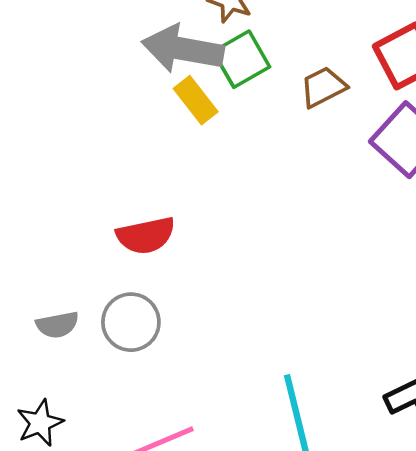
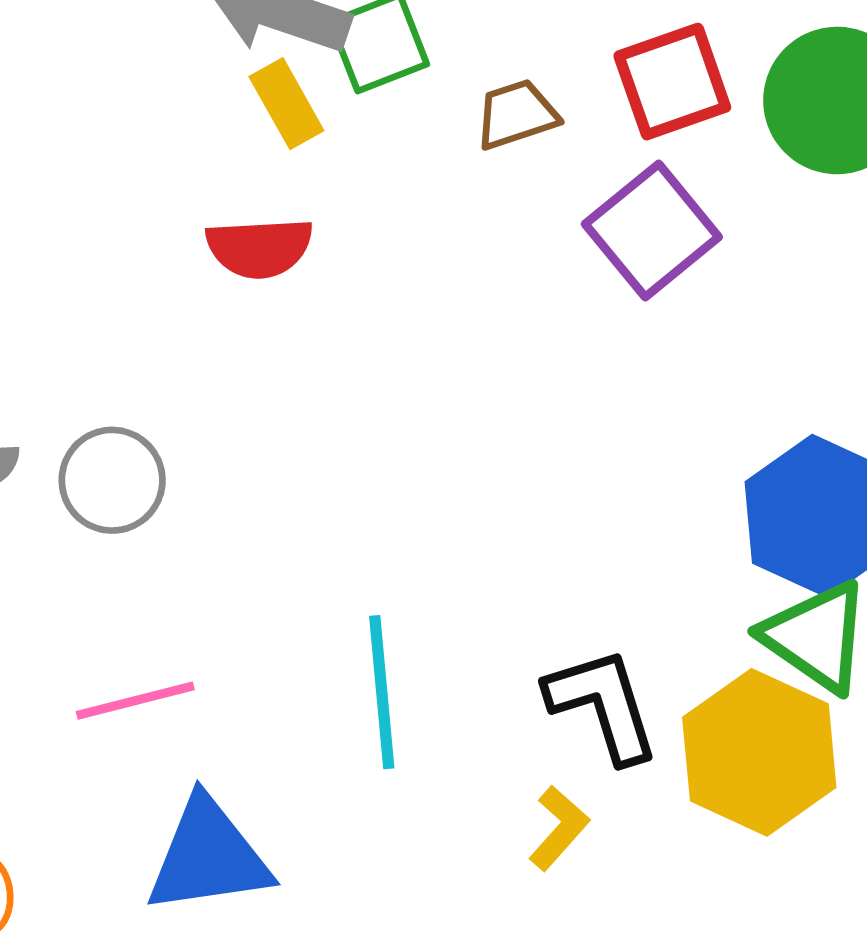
red semicircle: (146, 235) -> (260, 248), moved

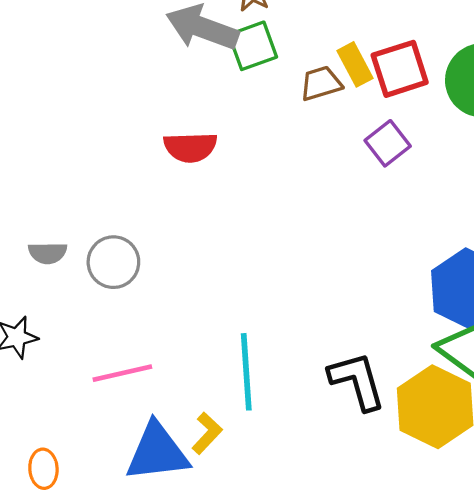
yellow rectangle: (286, 104) -> (355, 64), moved
purple square: (652, 230) -> (388, 143), size x0.7
yellow L-shape: (559, 828) -> (207, 433), moved

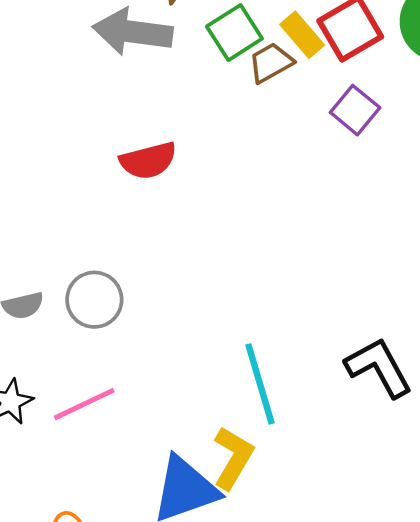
green square: (253, 46) -> (234, 33), moved
pink line: (122, 373) -> (84, 404), moved
yellow L-shape: (207, 433) -> (233, 458), size x1.4

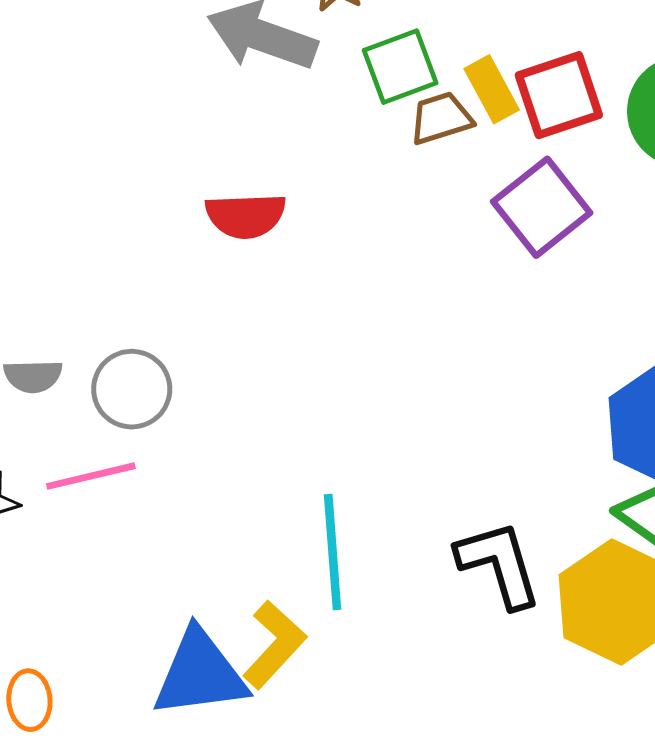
purple square: (355, 110) -> (542, 207), size x1.4
pink line: (84, 404) -> (91, 476), moved

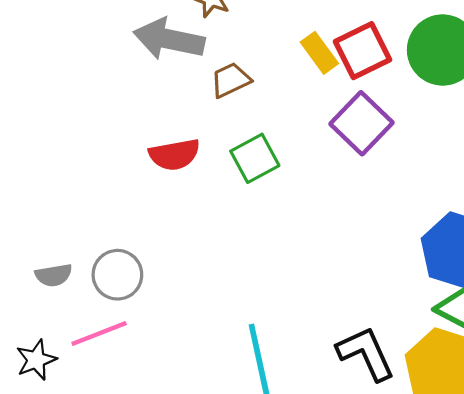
green square: (400, 67) -> (255, 158), moved
brown trapezoid: (441, 118) -> (231, 80), moved

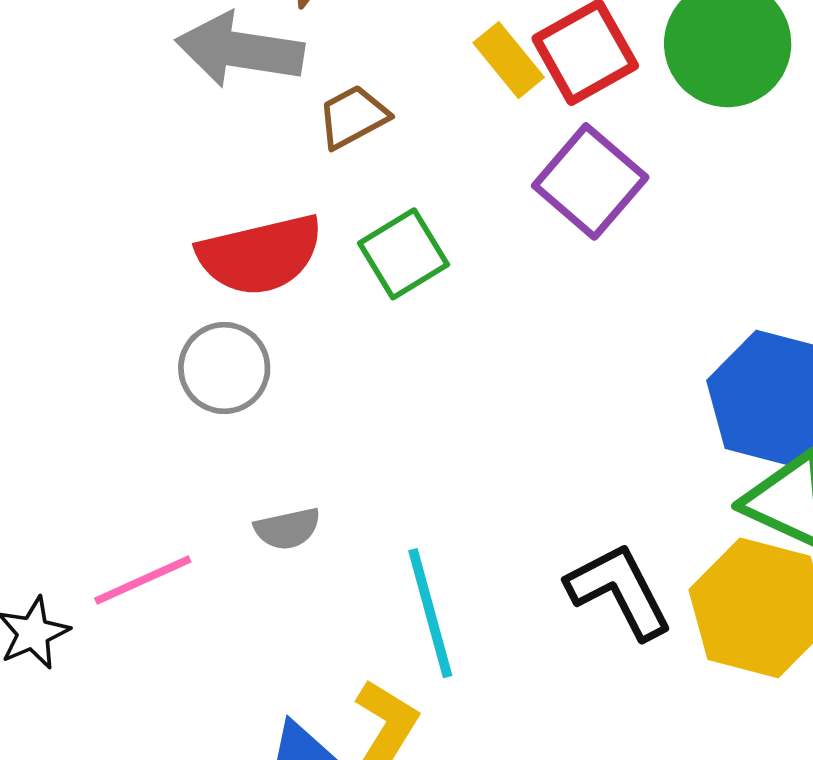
red semicircle: (174, 155) -> (260, 255), size x1.4
gray semicircle: (54, 275) -> (287, 529), moved
gray circle: (117, 275) -> (224, 368), moved

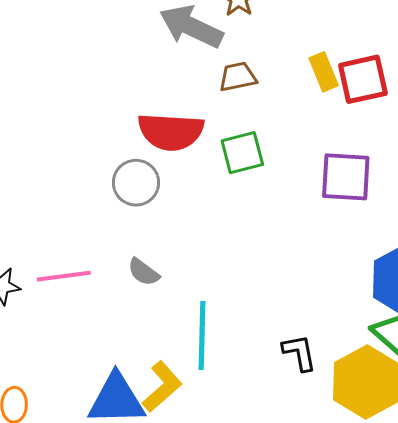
purple square: (590, 181) -> (346, 177), moved, turned 36
gray semicircle: (287, 529) -> (143, 272), turned 32
black L-shape: (619, 591) -> (299, 353), size x0.7

